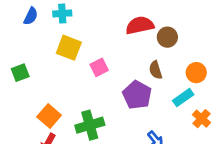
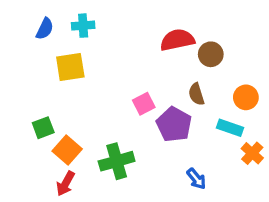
yellow square: (69, 48) -> (70, 67), moved, turned -30
pink square: (99, 67) -> (144, 104), moved
green square: (20, 73) -> (43, 128), moved
cyan rectangle: (183, 98) -> (230, 128), turned 54

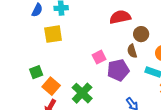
brown circle: (211, 54) -> (141, 34), moved
purple pentagon: (174, 124) -> (118, 70), turned 30
green cross: (117, 161) -> (82, 93), turned -30

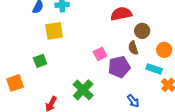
green square: (36, 72) -> (40, 61), moved
orange square: (51, 86) -> (15, 83), moved, turned 30

